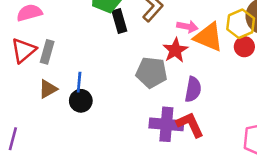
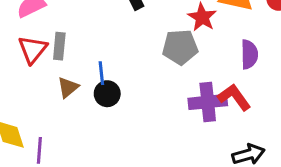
purple semicircle: (193, 89) -> (249, 54), moved

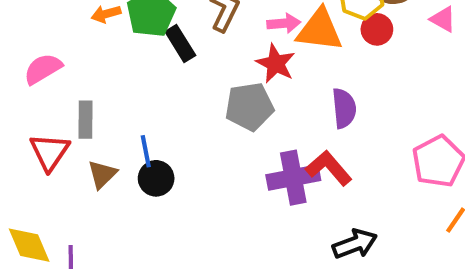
red triangle: (33, 49) -> (49, 152), moved

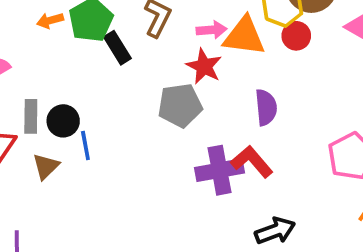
black circle: (156, 178) -> (63, 121), moved

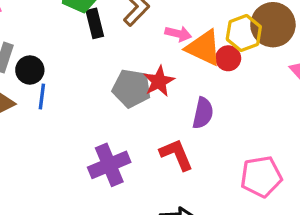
red circle: (296, 36) -> (228, 58), moved
red star: (204, 66) -> (159, 81), moved
purple cross: (220, 170) -> (109, 165), moved, turned -30

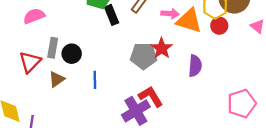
red circle: (228, 58) -> (219, 26), moved
blue line: (42, 97) -> (95, 80), moved
red L-shape: (176, 155) -> (151, 96), moved

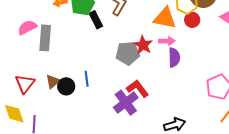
pink arrow: (170, 14) -> (167, 41), moved
gray rectangle: (53, 48) -> (45, 38), moved, size x1.4
black circle: (72, 54) -> (66, 86), moved
red triangle: (30, 62) -> (25, 84), moved

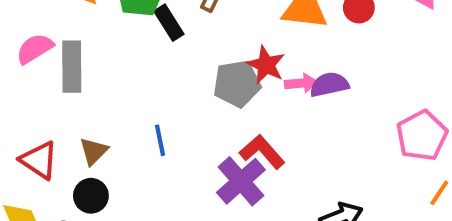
pink arrow: (167, 41) -> (301, 83), moved
purple semicircle: (174, 57) -> (329, 85), turned -96
red triangle: (25, 84) -> (39, 160), turned -30
black circle: (66, 86) -> (91, 196), moved

